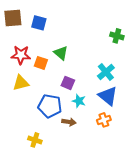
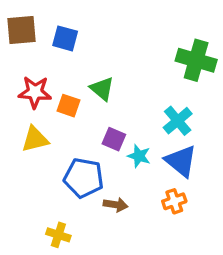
green cross: (117, 36) -> (196, 60), size x1.6
cyan star: (79, 101) -> (139, 156), moved

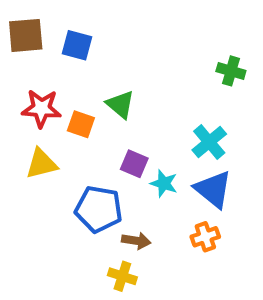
green cross: (196, 60) -> (231, 71), size x0.6
yellow cross: (58, 235) -> (122, 276), moved

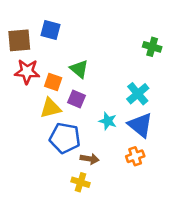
brown square: (26, 35) -> (19, 40), moved
yellow triangle: (41, 164) -> (51, 108), moved
purple square: (134, 164) -> (77, 99), moved

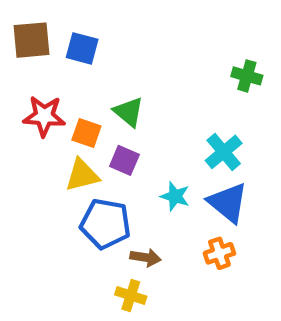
brown square: (19, 40) -> (32, 40), moved

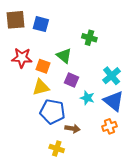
green cross: (247, 76) -> (89, 38), moved
purple square: (124, 160) -> (71, 80), moved
yellow cross: (131, 296) -> (57, 149), moved

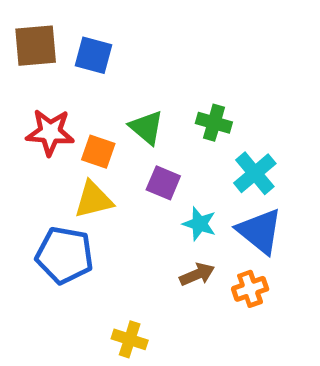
green cross: (89, 38) -> (214, 123), moved
blue pentagon: (52, 112) -> (65, 255), moved
brown arrow: (73, 128) -> (197, 274), moved, turned -32

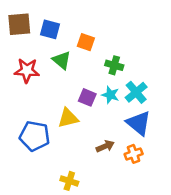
green triangle: (146, 127) -> (62, 60), moved
orange square: (98, 152) -> (86, 42), moved
yellow triangle: (93, 200) -> (68, 118), moved
cyan star: (199, 224) -> (110, 95), moved

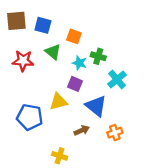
cyan star: (110, 95) -> (79, 63), moved
blue triangle: (139, 123) -> (96, 106), moved
brown arrow: (105, 146) -> (82, 130), moved

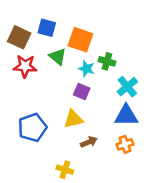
brown square: (16, 21) -> (19, 37), moved, turned 30
orange square: (74, 36) -> (80, 40), size x1.5
yellow triangle: (58, 102) -> (73, 119), moved
blue triangle: (96, 106) -> (126, 116), moved, turned -40
blue pentagon: (30, 117) -> (32, 128), turned -30

